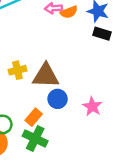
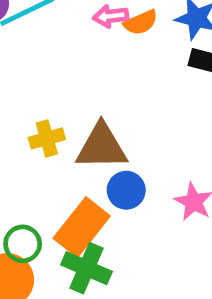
orange rectangle: (34, 117) -> (82, 227), size x1.6

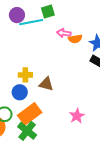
brown triangle: (102, 147) -> (46, 84), size x0.7
blue circle: (126, 190) -> (20, 92), moved

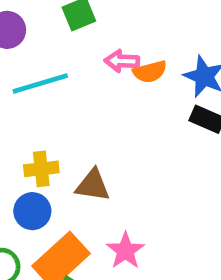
cyan line: (31, 22) -> (40, 83), moved
pink star: (77, 116) -> (125, 251), moved

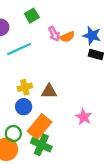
pink arrow: (122, 61) -> (54, 34), turned -112
pink star: (125, 251) -> (84, 117), moved

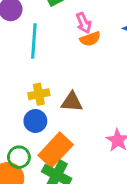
orange semicircle: (67, 37) -> (90, 39), moved
cyan line: (19, 49) -> (34, 41), turned -65

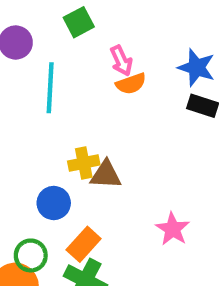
yellow cross: (39, 94) -> (84, 163), moved
orange rectangle: (56, 150) -> (84, 244), size x0.7

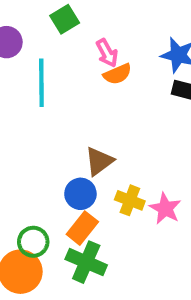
yellow cross: (84, 163) -> (130, 200), moved, turned 36
brown triangle: (106, 175) -> (99, 161), turned -36
blue circle: (54, 203) -> (80, 194), moved

